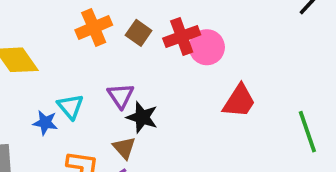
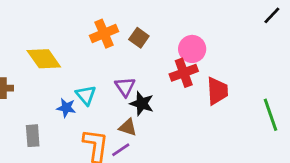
red cross: (182, 36) -> (184, 73), moved
red trapezoid: (239, 101) -> (217, 91), turned -36
brown triangle: (124, 148) -> (128, 127), turned -30

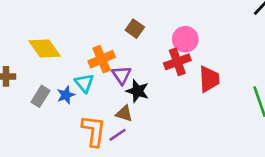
orange cross: (104, 34) -> (102, 59), moved
blue star: (66, 108) -> (66, 95), turned -30
gray rectangle: (33, 136) -> (41, 96), moved, turned 36

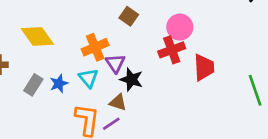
cyan triangle: (84, 83) -> (88, 78), moved

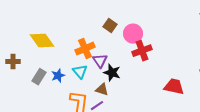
pink circle: (180, 27) -> (133, 34), moved
red trapezoid: (204, 67) -> (174, 87), moved, turned -75

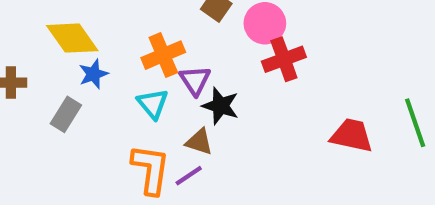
blue star: (58, 76) -> (93, 74), moved

